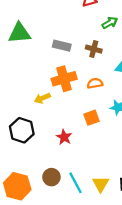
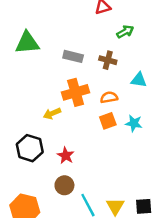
orange square: (91, 118) -> (108, 121), moved
red star: (64, 137) -> (66, 156), moved
brown circle: (51, 177) -> (64, 185), moved

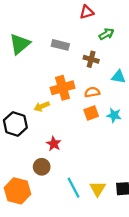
green triangle: (27, 43) -> (20, 44), turned -35
gray rectangle: (73, 56) -> (60, 45), moved
black hexagon: (30, 148) -> (15, 124), moved
brown circle: (64, 185) -> (42, 167), moved

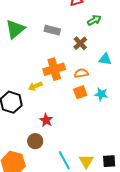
brown cross: (91, 59) -> (80, 43), turned 32

